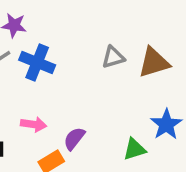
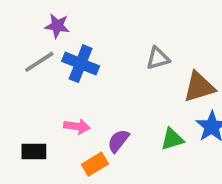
brown triangle: (154, 62) -> (199, 87), moved
green triangle: (134, 149) -> (172, 139), moved

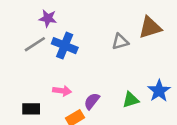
brown triangle: (199, 87) -> (150, 27), moved

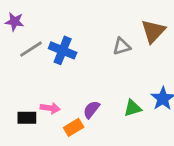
purple star: (48, 18) -> (15, 22), moved
brown triangle: (150, 27) -> (153, 31), turned -30
pink arrow: (62, 91) -> (50, 108), moved

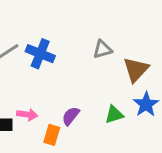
brown triangle: (153, 31) -> (136, 70), moved
orange rectangle: (74, 127) -> (52, 135), turned -42

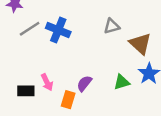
brown triangle: (136, 70) -> (140, 44), turned -30
pink arrow: (27, 115) -> (47, 82), turned 56

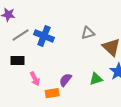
black rectangle: (26, 91) -> (17, 60), moved
orange rectangle: (68, 100) -> (52, 93), turned 64

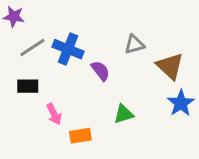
green triangle: (96, 79) -> (124, 114), moved
purple semicircle: (65, 80) -> (100, 71), moved, turned 104

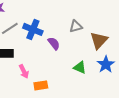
brown triangle: (170, 66) -> (99, 40), turned 30
green triangle: (124, 114) -> (80, 67), moved, turned 40

